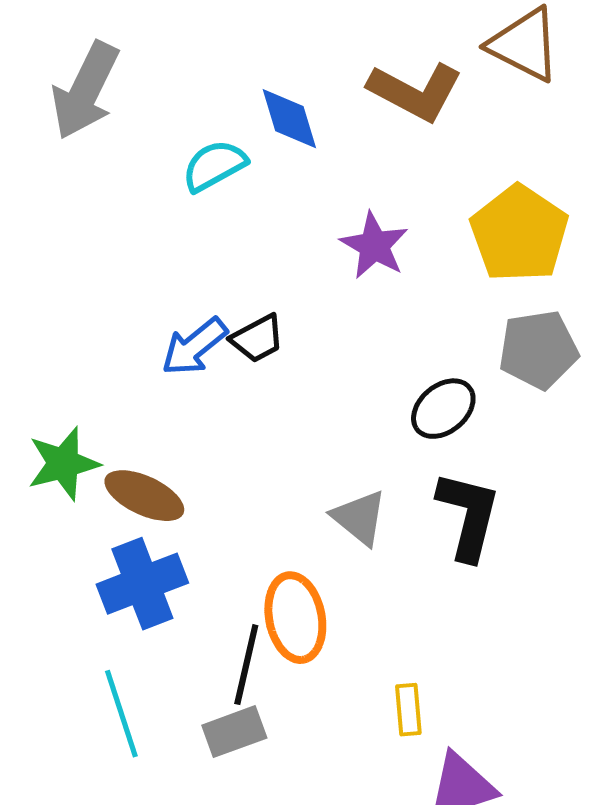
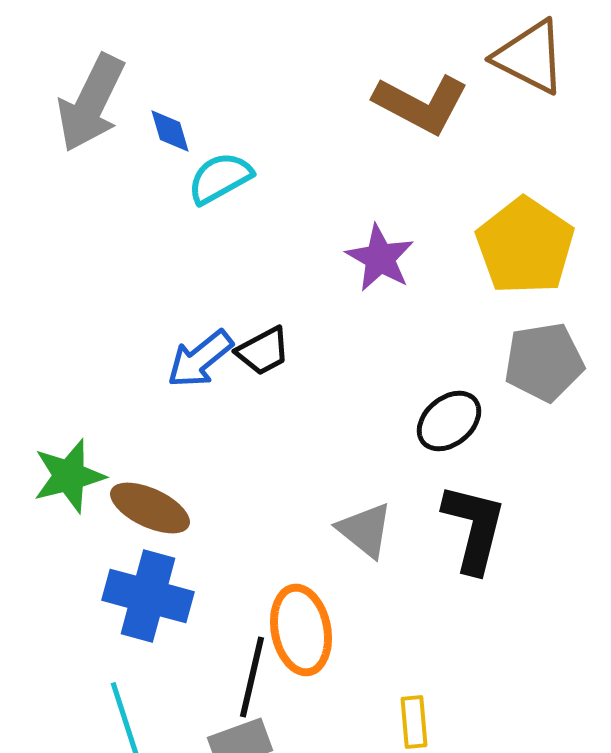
blue diamond: (289, 119) -> (170, 131), moved, size x0.7
blue cross: (142, 584) -> (148, 596), turned 36

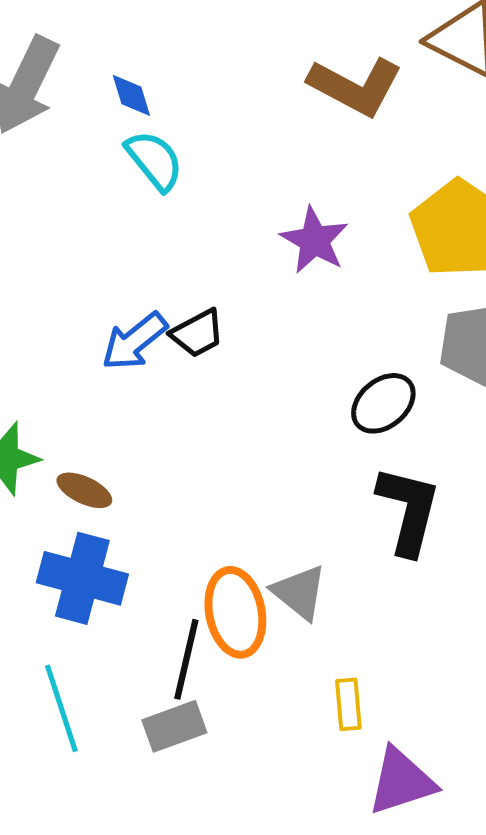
blue diamond: (170, 131) -> (131, 95), moved
cyan semicircle: (220, 178) -> (154, 160), turned 80
brown ellipse: (150, 508) -> (84, 490), size x0.7
gray triangle: (365, 530) -> (299, 592), moved

